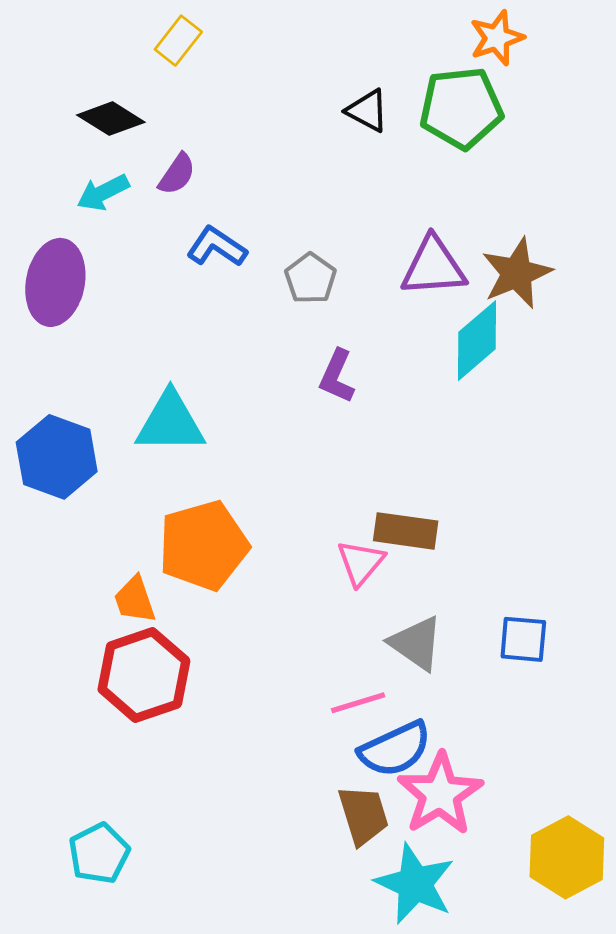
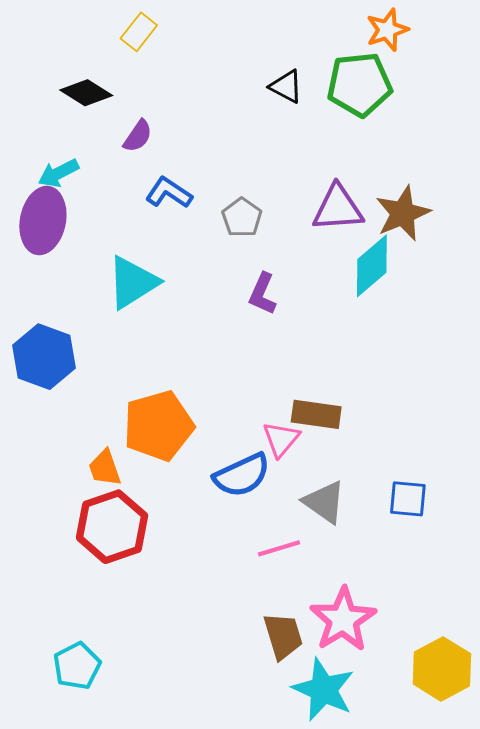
cyan arrow: (103, 193) -> (58, 173), moved
cyan triangle: (170, 423) -> (133, 282), moved, turned -32
blue semicircle: (395, 749) -> (242, 475), moved

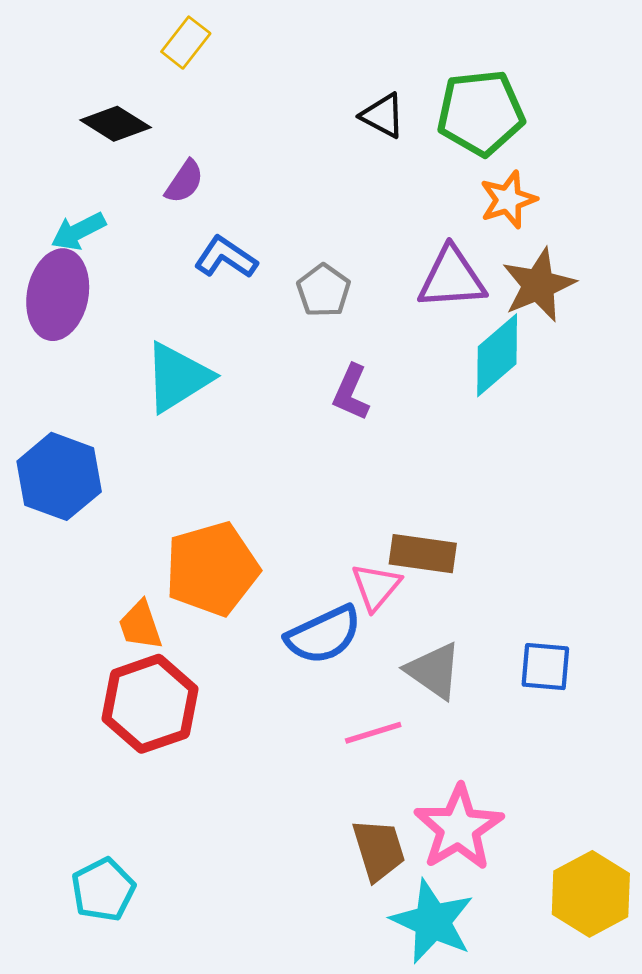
orange star: (387, 30) -> (508, 200), moved

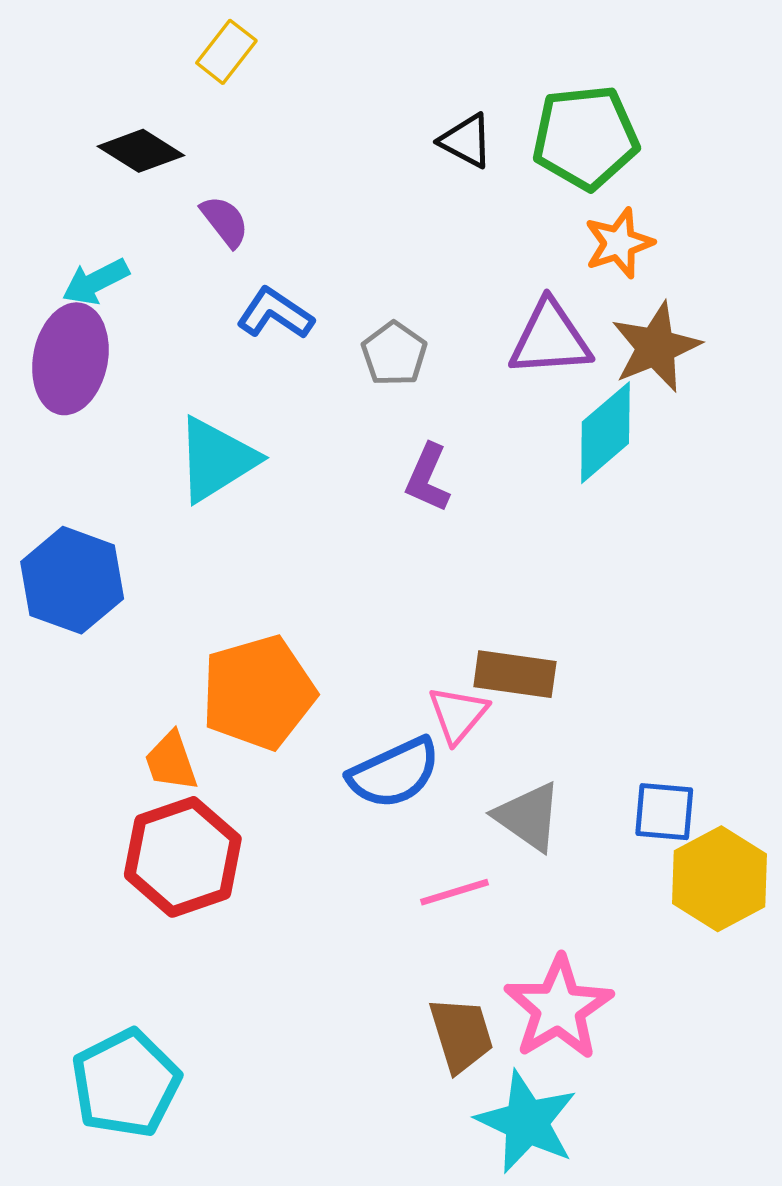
purple semicircle: (184, 182) -> (225, 221), turned -72
cyan pentagon: (103, 890) -> (126, 1083), size x1.4
yellow hexagon: (591, 894) -> (720, 879), moved

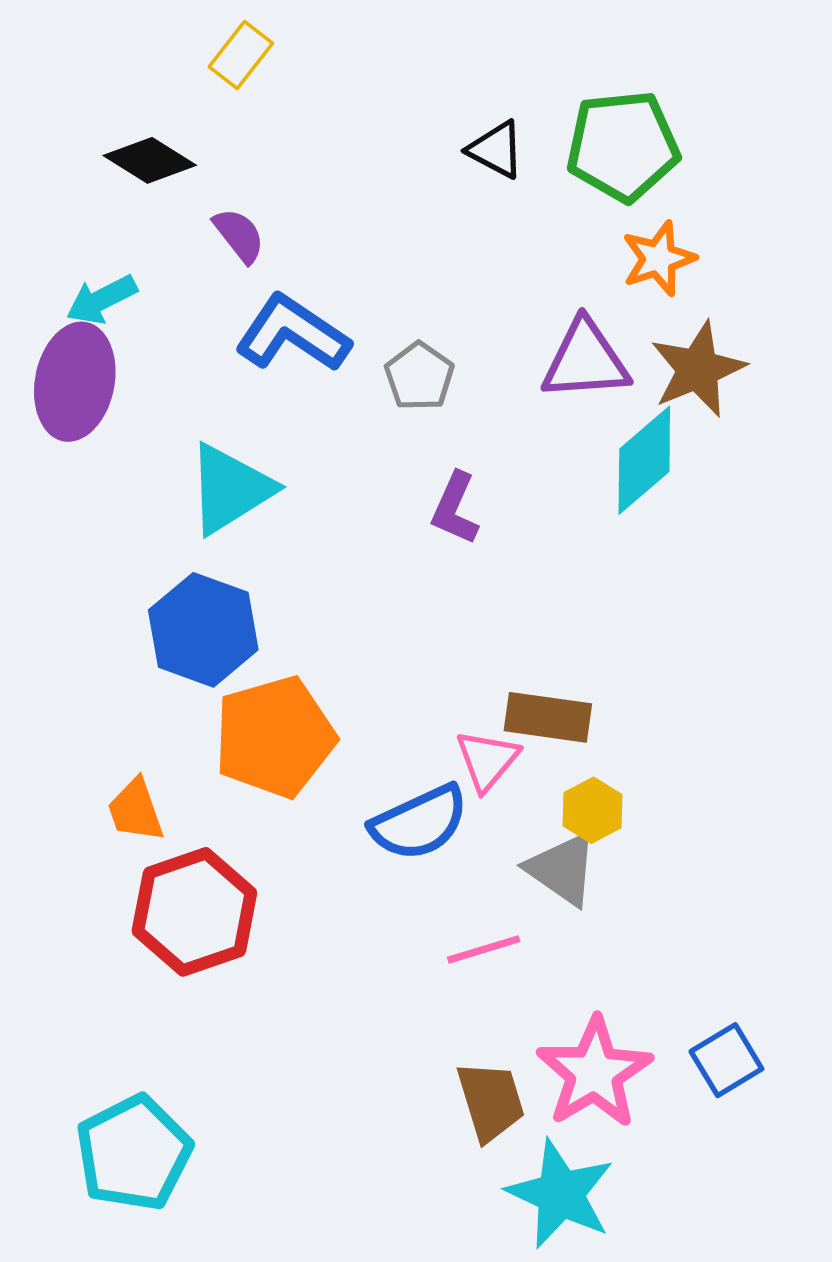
blue L-shape: (275, 314) -> (293, 333), size x1.4
blue hexagon: (72, 580) -> (203, 630), moved
orange trapezoid: (171, 761) -> (135, 810), moved
blue square: (664, 812) -> (726, 1060), moved, turned -36
yellow hexagon: (720, 879) -> (593, 810), moved, size x0.6

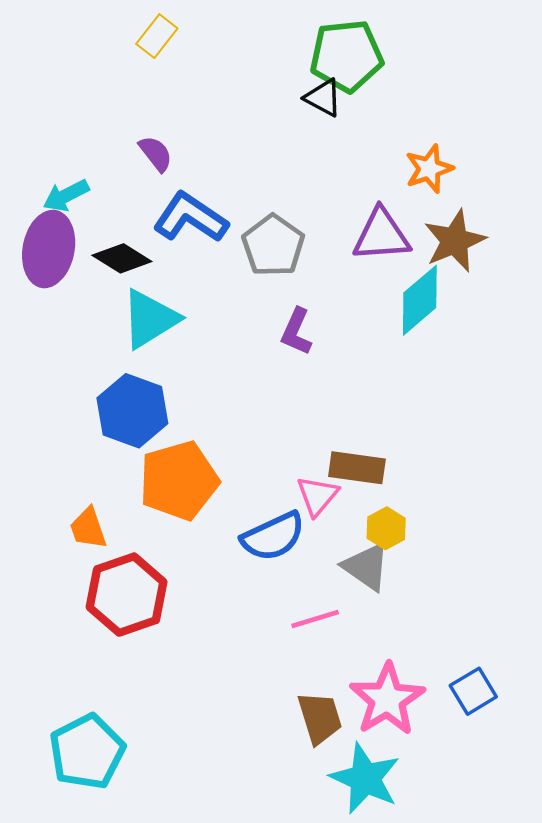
green pentagon: (623, 146) -> (346, 56), moved
black diamond: (150, 160) -> (122, 258), moved
gray pentagon: (419, 376) -> (273, 246), size x1.4

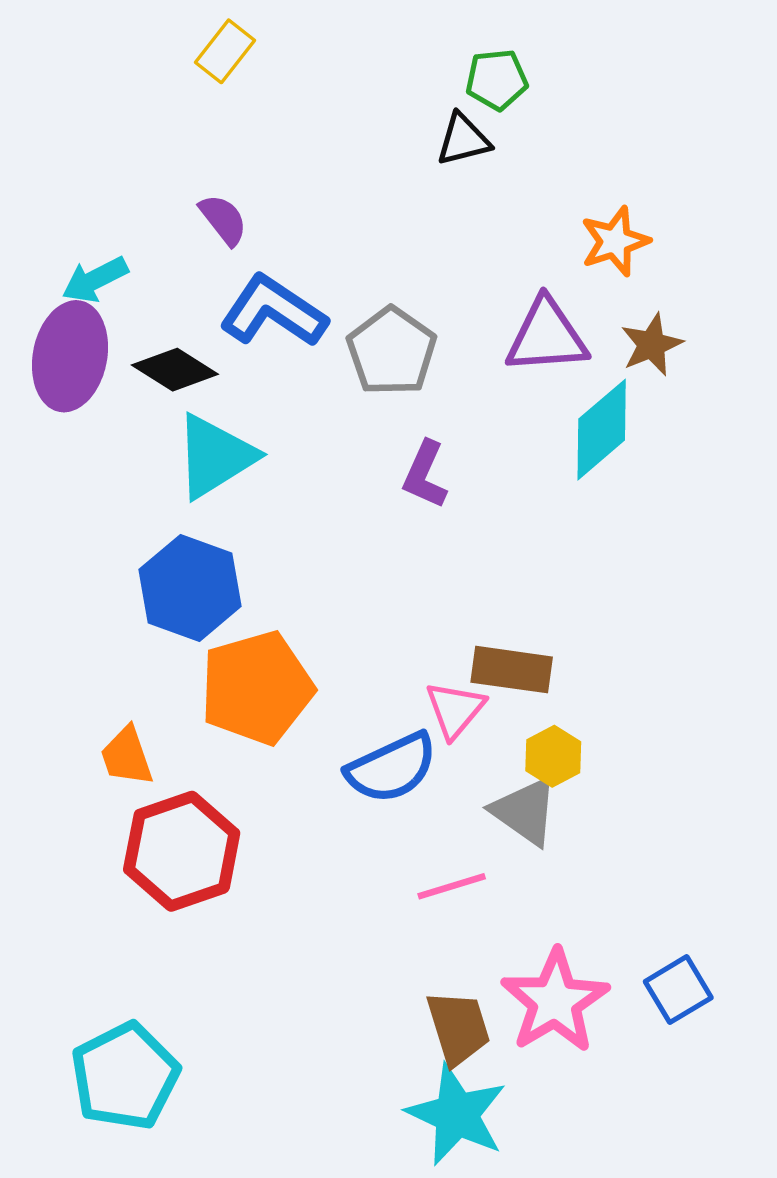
green pentagon: (346, 56) -> (497, 80), size x0.6
black triangle: (323, 98) -> (463, 140), turned -42
brown star: (455, 241) -> (652, 345), size x0.7
cyan star: (365, 778) -> (457, 1115), moved

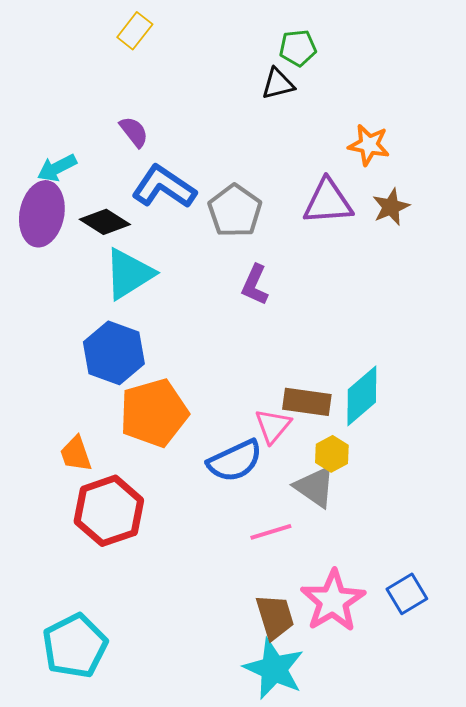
orange star: (615, 241) -> (369, 145), turned 30
cyan diamond: (602, 430) -> (362, 396), moved

